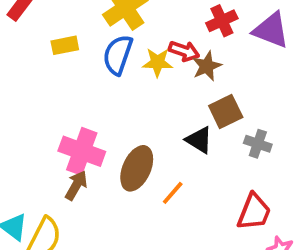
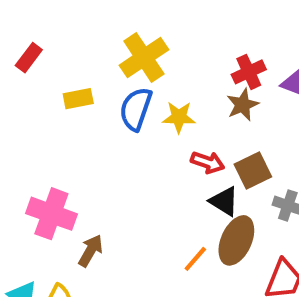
red arrow: (184, 51) -> (208, 162), moved
brown star: (207, 66) -> (243, 105), moved
pink cross: (82, 151) -> (51, 214), moved
brown ellipse: (137, 168) -> (236, 240), moved

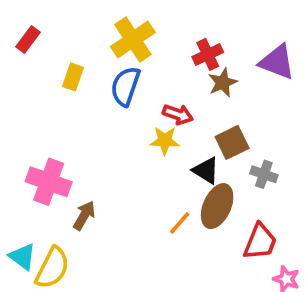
red cross: (249, 72) -> (208, 54), moved
yellow rectangle: (78, 99) -> (73, 77), turned -60
yellow star: (179, 117) -> (165, 141), moved
red arrow: (208, 162) -> (178, 114), moved

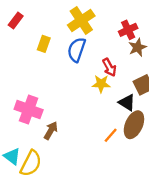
red arrow: (178, 114) -> (109, 67), turned 42

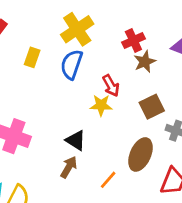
black triangle: (127, 102) -> (76, 140), moved
brown arrow: (51, 131) -> (69, 167), moved
orange line: (111, 135) -> (108, 180), moved

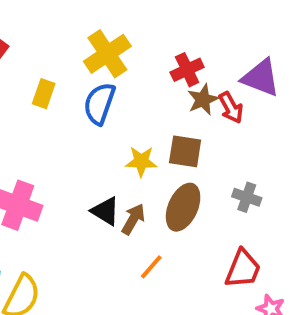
red arrow: (111, 86) -> (231, 108), moved
brown square: (152, 107) -> (185, 151), moved, turned 35
brown ellipse: (140, 154) -> (183, 207), moved
brown arrow: (69, 167) -> (133, 219), moved

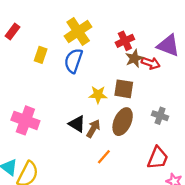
red arrow: (231, 108) -> (151, 63), turned -42

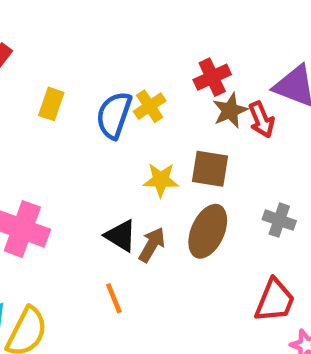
yellow cross: (78, 31) -> (150, 106), moved, size x0.6
red arrow: (151, 63) -> (261, 120), turned 48
orange line: (104, 157) -> (114, 298), moved, turned -63

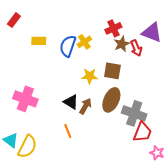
yellow rectangle: (51, 104) -> (39, 41), turned 72
gray cross: (279, 220) -> (134, 113), moved, size x1.6

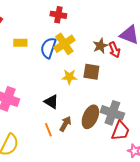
red cross: (113, 28) -> (58, 15), moved, turned 35
yellow cross: (84, 42) -> (64, 44), size x1.5
brown ellipse: (111, 100) -> (90, 117), moved
brown arrow: (85, 106) -> (65, 124), moved

